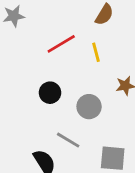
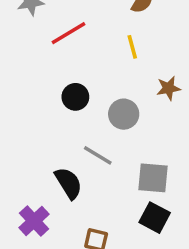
red line: (61, 44) -> (69, 33), moved

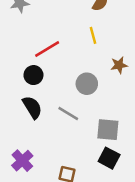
red line: (69, 33) -> (47, 49), moved
black circle: (75, 97) -> (33, 75), moved
black semicircle: (69, 183) -> (32, 107), moved

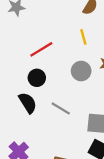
black circle: (33, 75) -> (37, 78), moved
gray circle: (87, 84) -> (81, 71), moved

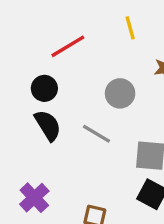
gray circle: (81, 71) -> (120, 93), moved
black circle: (37, 78) -> (44, 88), moved

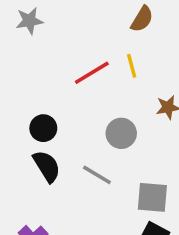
red line: (68, 46) -> (92, 73), moved

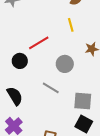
red line: (92, 73) -> (39, 43), moved
black semicircle: (47, 166) -> (15, 96), moved

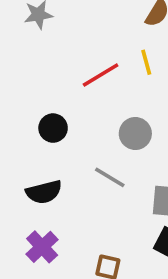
red line: (39, 43) -> (101, 75), moved
black semicircle: (15, 96) -> (44, 192), turned 108

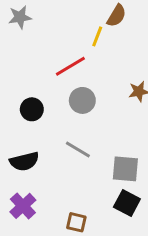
yellow line: (146, 62) -> (97, 36), moved, turned 36
gray circle: (135, 134) -> (82, 100), moved

